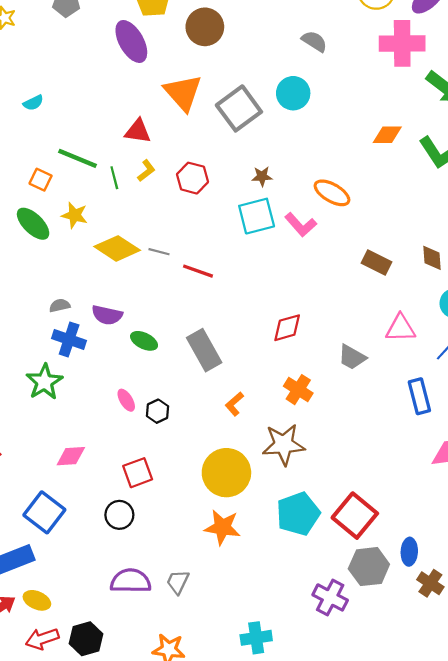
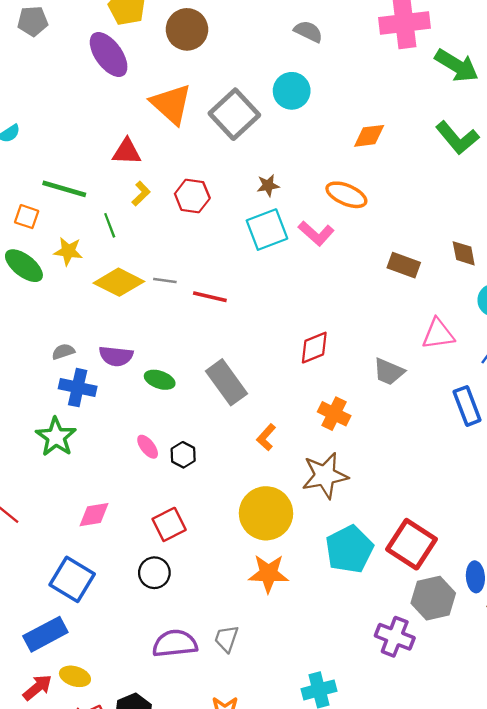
orange diamond: (387, 135) -> (369, 136), moved
green line: (114, 178) -> (110, 225), moved

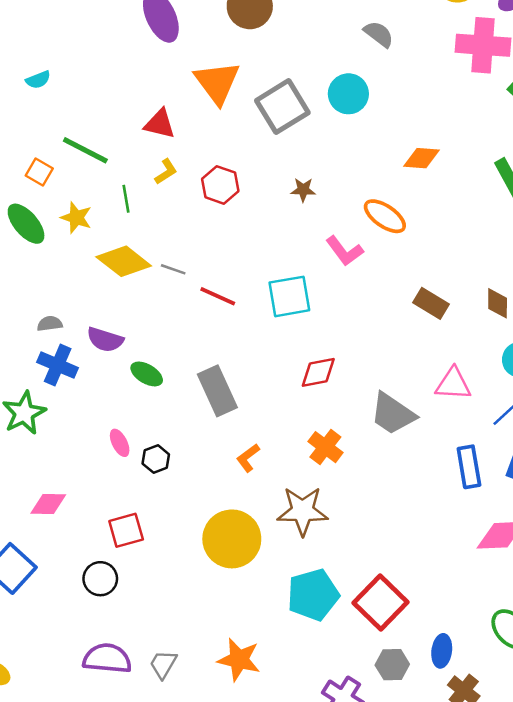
cyan square: (267, 230) -> (289, 296), moved
gray trapezoid: (389, 372) -> (393, 414), size x1.4
orange star: (268, 574) -> (239, 660), moved
gray hexagon: (433, 598) -> (392, 665), size x0.7

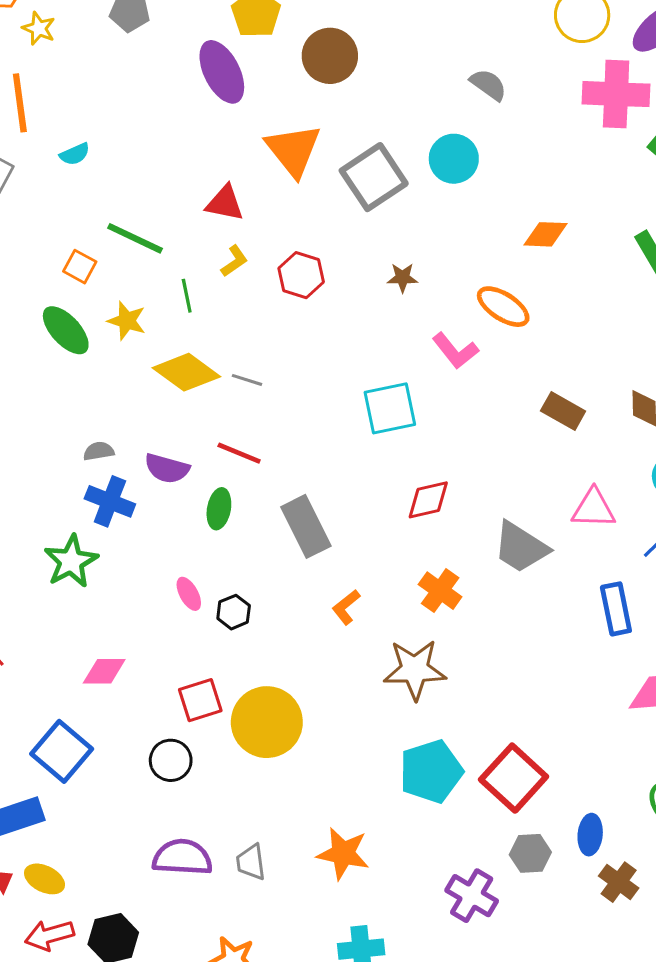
red line: (218, 296) -> (239, 453), moved
green ellipse: (147, 374) -> (219, 509), turned 72
yellow circle: (232, 539) -> (267, 722), moved
gray trapezoid: (163, 664) -> (251, 862), turned -36

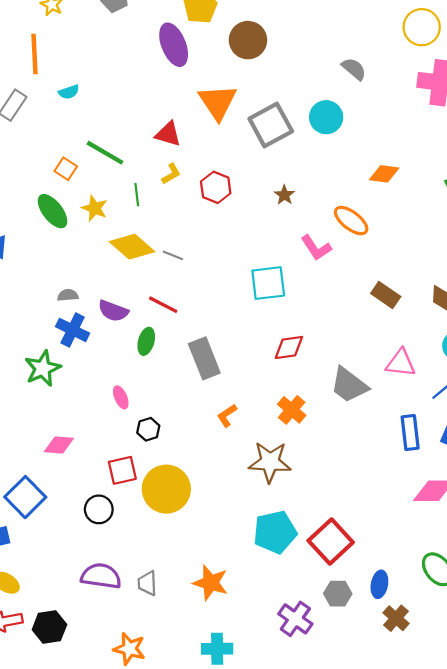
brown star: (402, 278) -> (284, 195), turned 30
black hexagon: (234, 612) -> (148, 429), moved

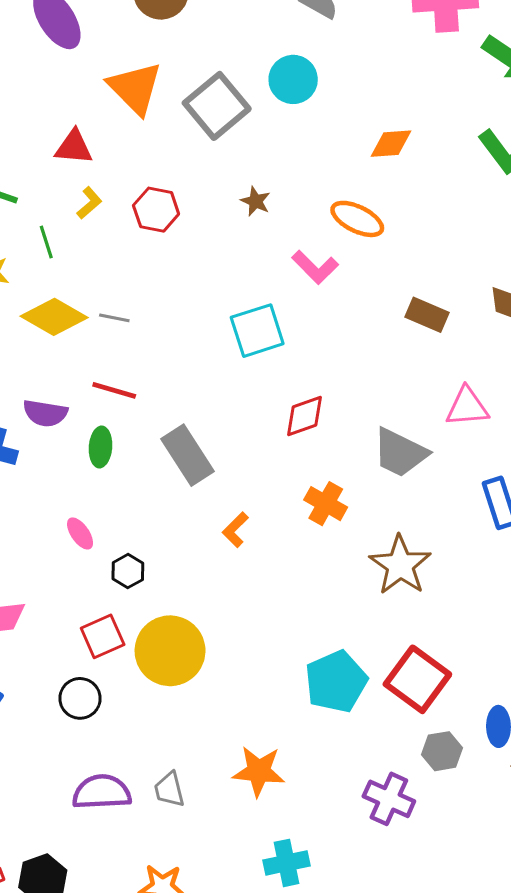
brown star: (270, 462) -> (400, 565), moved, turned -30

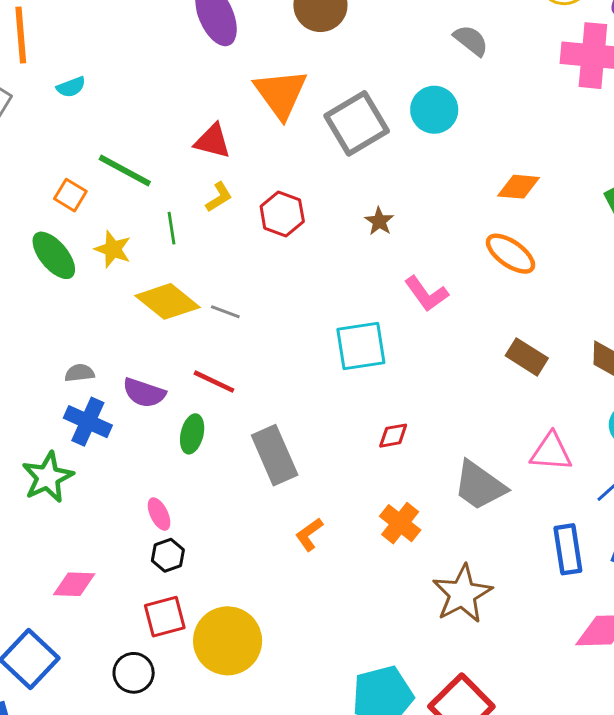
orange ellipse: (357, 219) -> (510, 254), moved
red diamond: (304, 416) -> (393, 436), size x0.7
black hexagon: (128, 571) -> (168, 555), moved

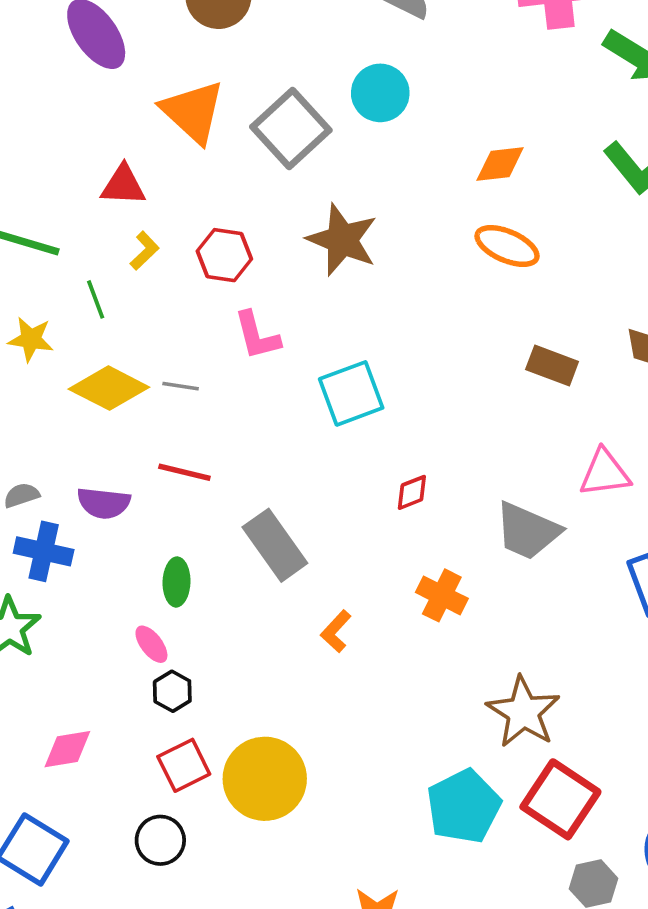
brown star: (379, 221) -> (342, 240), size x2.0
pink L-shape: (426, 294) -> (257, 336), moved, turned 33
green ellipse: (192, 434) -> (177, 582), moved
brown star: (462, 594) -> (523, 712), moved

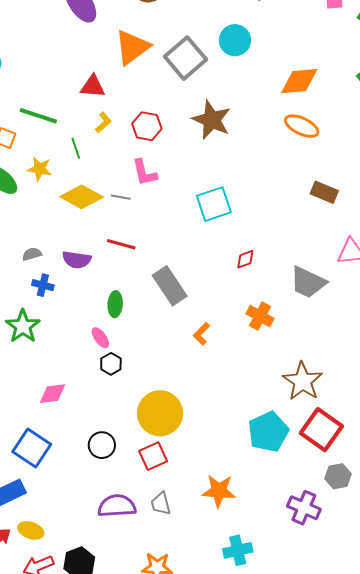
orange triangle: (193, 112) -> (132, 47), turned 39
orange diamond: (500, 164) -> (299, 81), size x1.4
pink L-shape: (257, 336) -> (144, 173), moved
blue cross: (44, 551) -> (43, 285), size x0.7
red square: (184, 765) -> (153, 456), moved

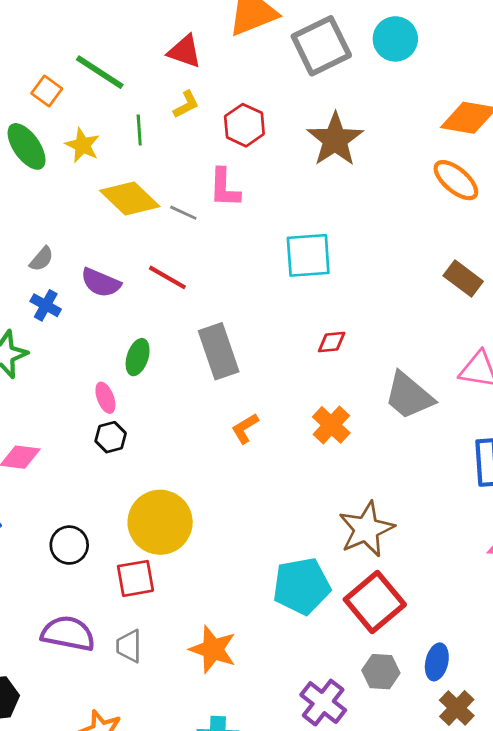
gray semicircle: (32, 254) -> (42, 259), turned 132

